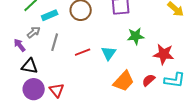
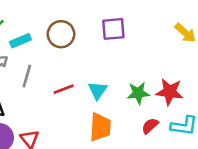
green star: (136, 36) -> (138, 93), moved
orange trapezoid: (124, 81) -> (100, 127), moved, turned -40

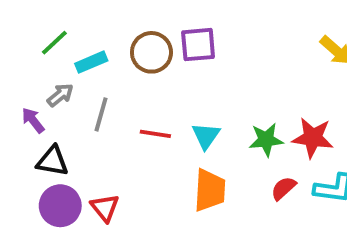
purple square: (113, 29) -> (198, 45), moved
red line: (64, 89) -> (155, 134), turned 30

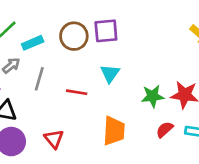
cyan triangle: (206, 136) -> (110, 74), moved
red triangle: (105, 208) -> (54, 139), moved

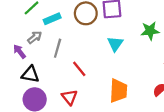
red line: (77, 92) -> (79, 69), moved, turned 42
green star: (153, 96) -> (150, 31), moved

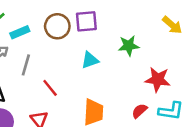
cyan triangle: (115, 44) -> (90, 60), turned 35

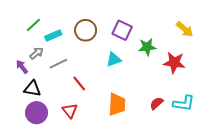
purple square: (86, 21) -> (122, 30), moved, turned 30
gray line: (26, 65) -> (58, 64), turned 48
red star: (158, 79) -> (174, 63), moved

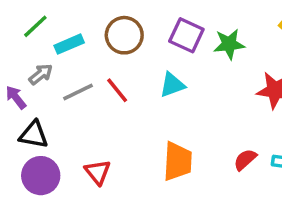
green star: (147, 47) -> (229, 44), moved
red line: (79, 83) -> (117, 90), moved

